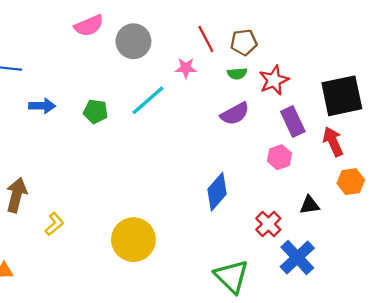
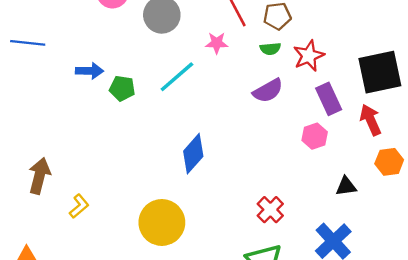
blue arrow: (42, 106) -> (90, 71), moved
blue diamond: (217, 192) -> (193, 154), moved
red cross: (268, 224) -> (270, 210), moved

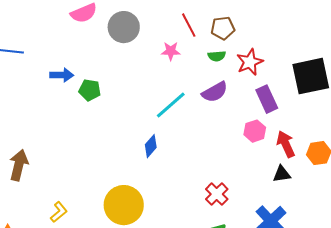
cyan line: (177, 77) -> (171, 105), moved
red arrow: (371, 120) -> (286, 144), moved
blue diamond: (193, 154) -> (151, 146), size x0.7
yellow L-shape: (79, 206) -> (59, 212), moved

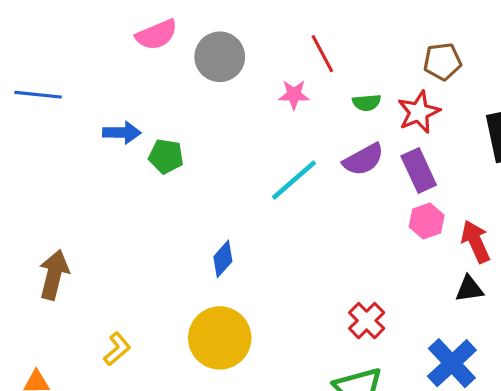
brown pentagon: (223, 28) -> (442, 62), moved
purple rectangle: (267, 99) -> (419, 170), moved
blue diamond: (151, 146) -> (223, 259), moved

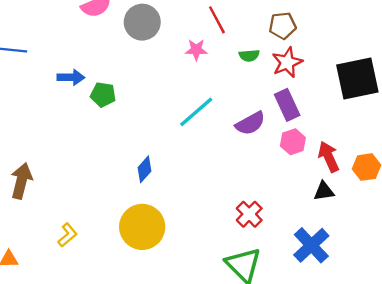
brown pentagon: (442, 62) -> (283, 26), moved
purple semicircle: (363, 159) -> (250, 123), moved

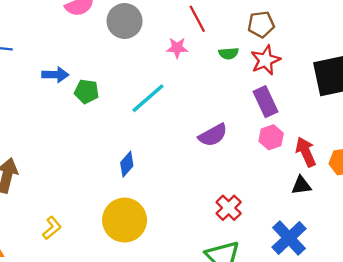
cyan line: (196, 112) -> (148, 98), moved
purple semicircle: (250, 123) -> (213, 135), moved

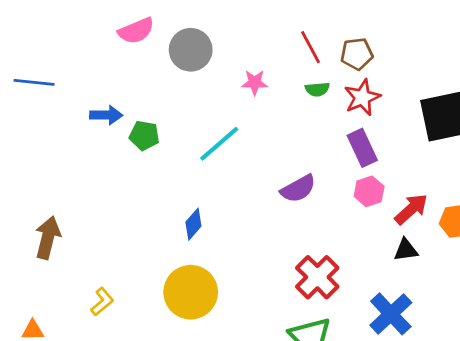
red line: (197, 19) -> (310, 47), moved
red arrow: (306, 152) -> (411, 209), turned 72
red cross: (229, 208) -> (317, 277), size x1.4

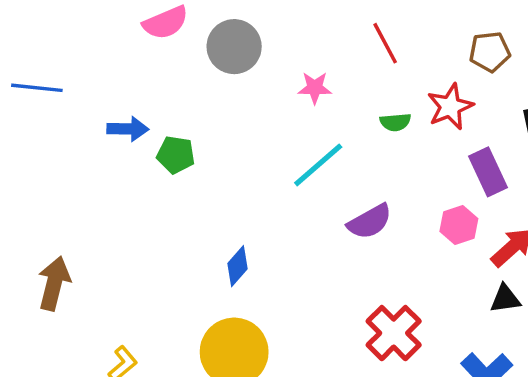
brown pentagon: (357, 54) -> (490, 52), moved
green semicircle: (317, 89) -> (395, 122), moved
cyan line: (219, 144) -> (318, 165), moved
purple rectangle: (362, 148) -> (488, 172), moved

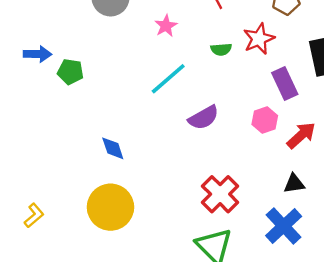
pink star: (315, 88) -> (166, 26), turned -30
blue diamond: (238, 266) -> (113, 148), turned -60
black triangle: (505, 299) -> (294, 184), moved

